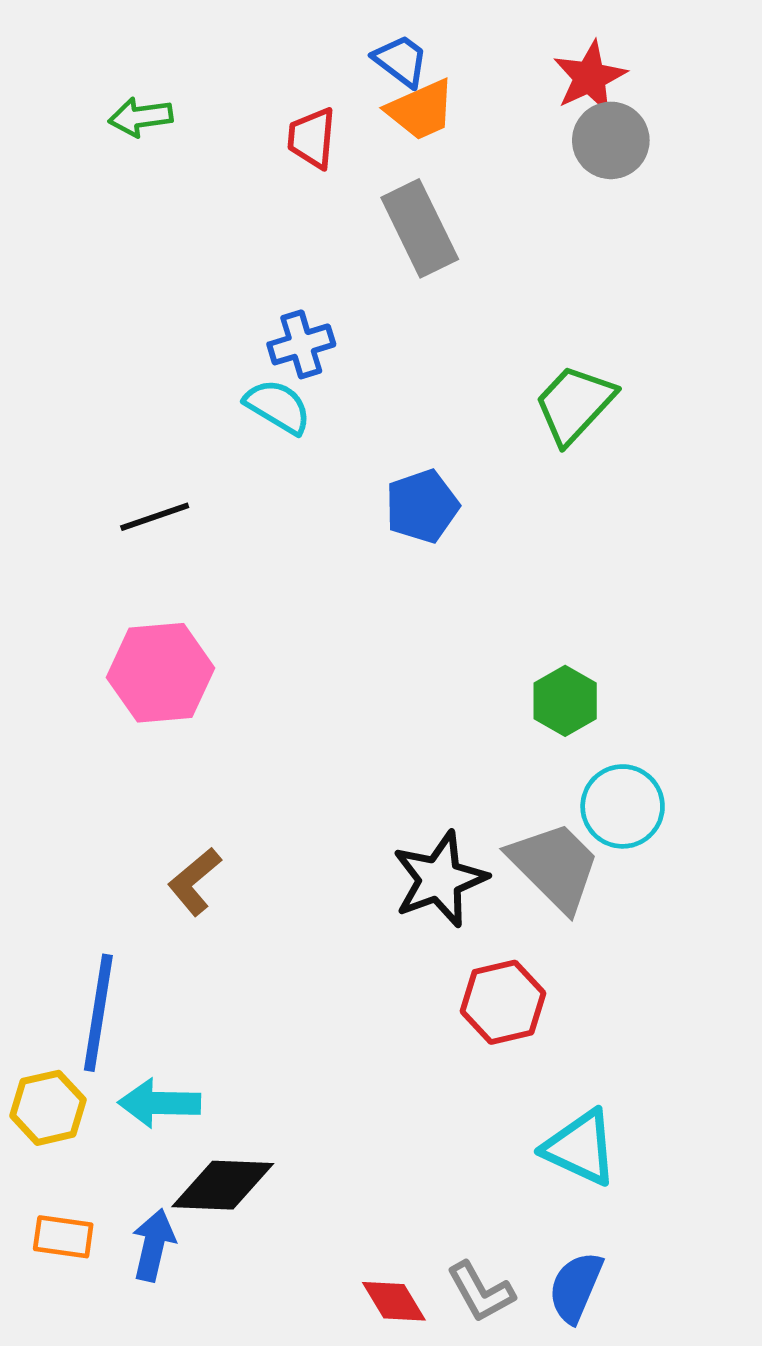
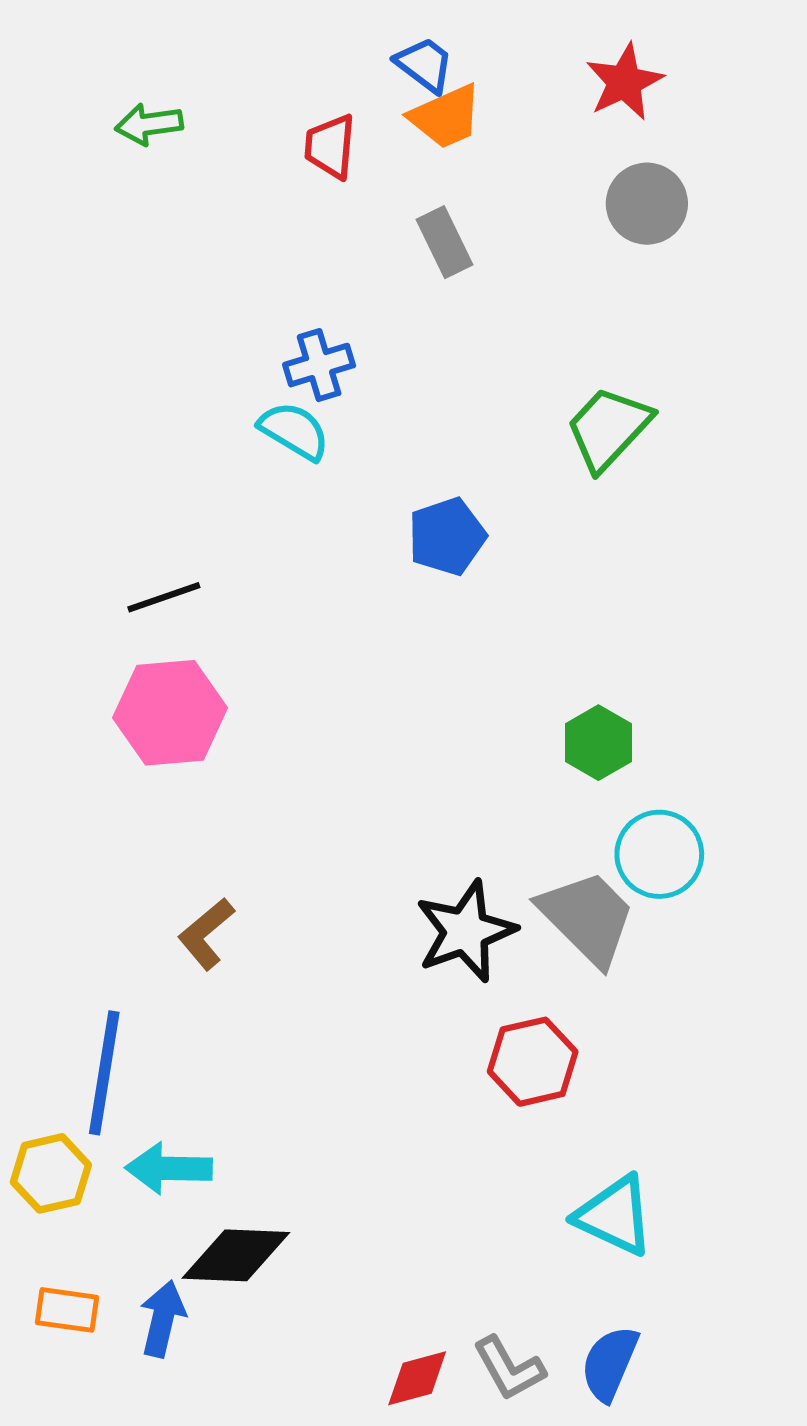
gray circle: (611, 140) -> (647, 204), moved
gray rectangle: (420, 228) -> (444, 242), size x0.7
black line: (155, 517) -> (164, 597), moved
red diamond: (394, 1301) -> (417, 1378), turned -74

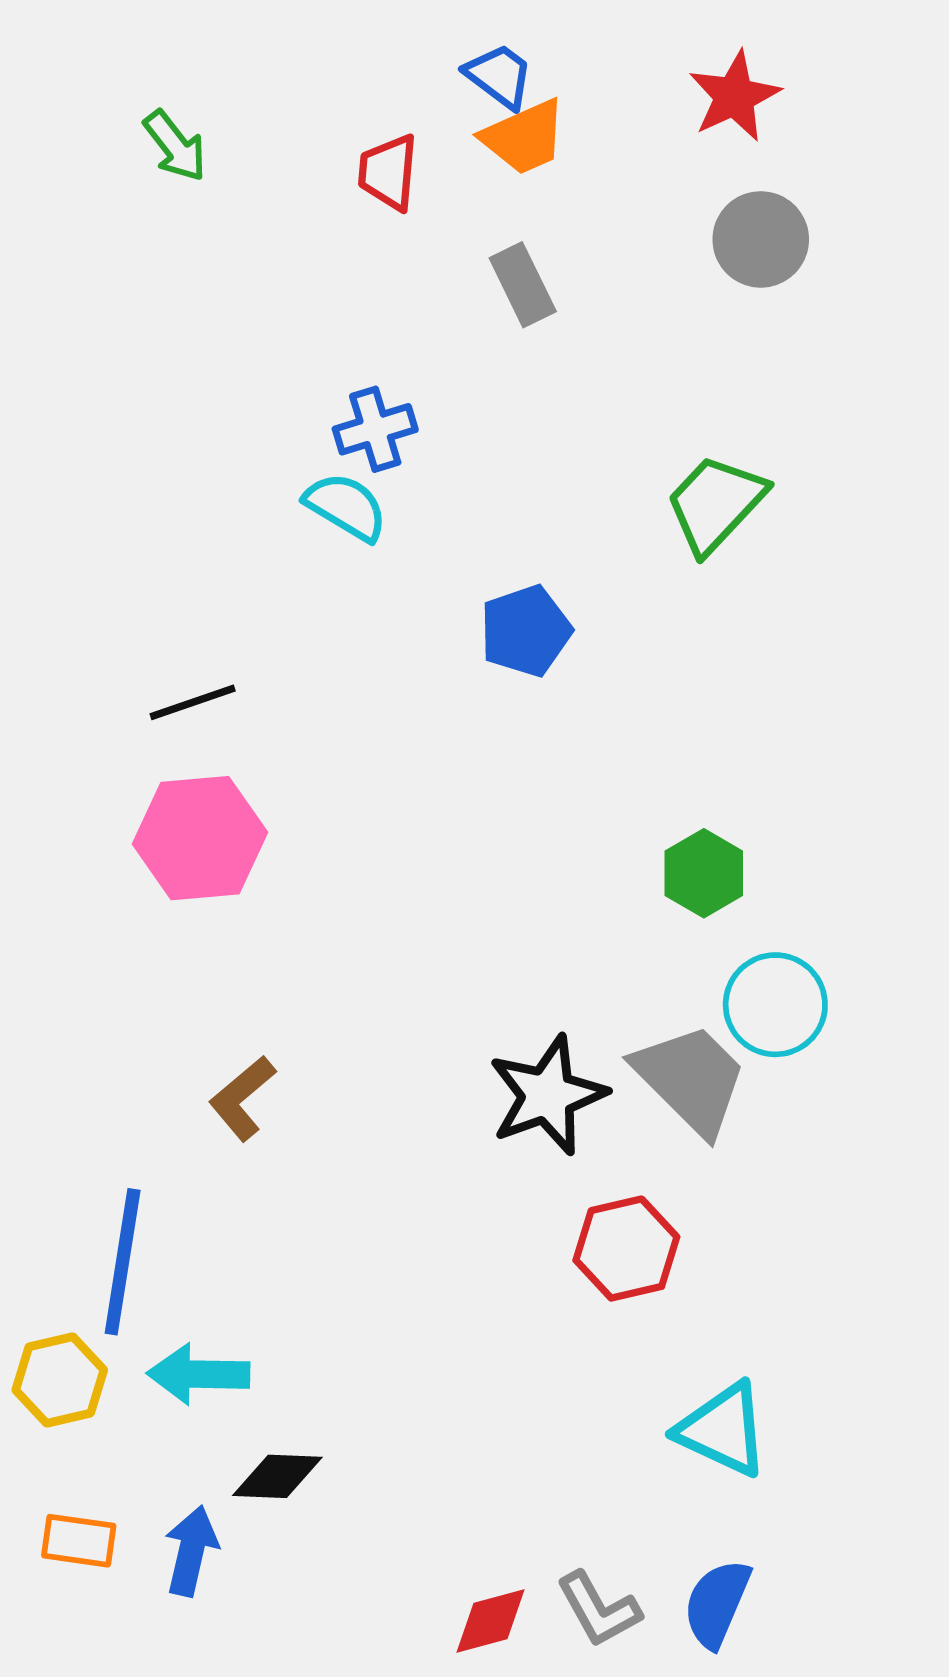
green arrow: (149, 124) -> (175, 146), turned -120
black diamond: (236, 1255) -> (277, 1476), size x0.7

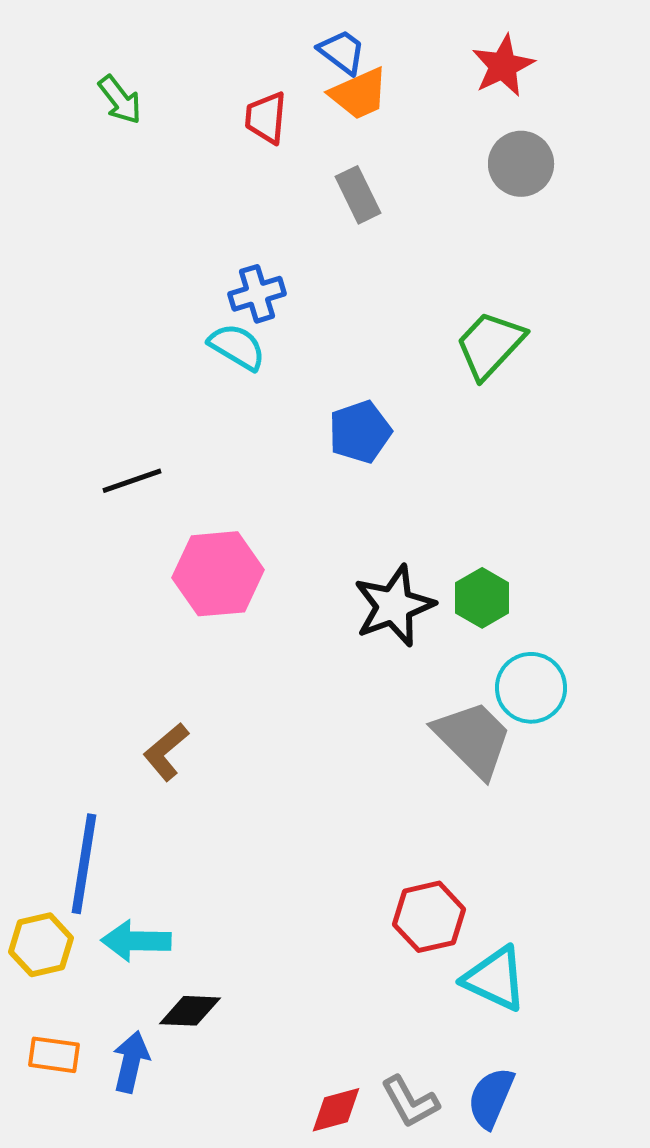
pink hexagon: (200, 838) -> (218, 574), moved
black star: (548, 1095) -> (394, 606), moved
red hexagon: (626, 1249) -> (429, 917), moved

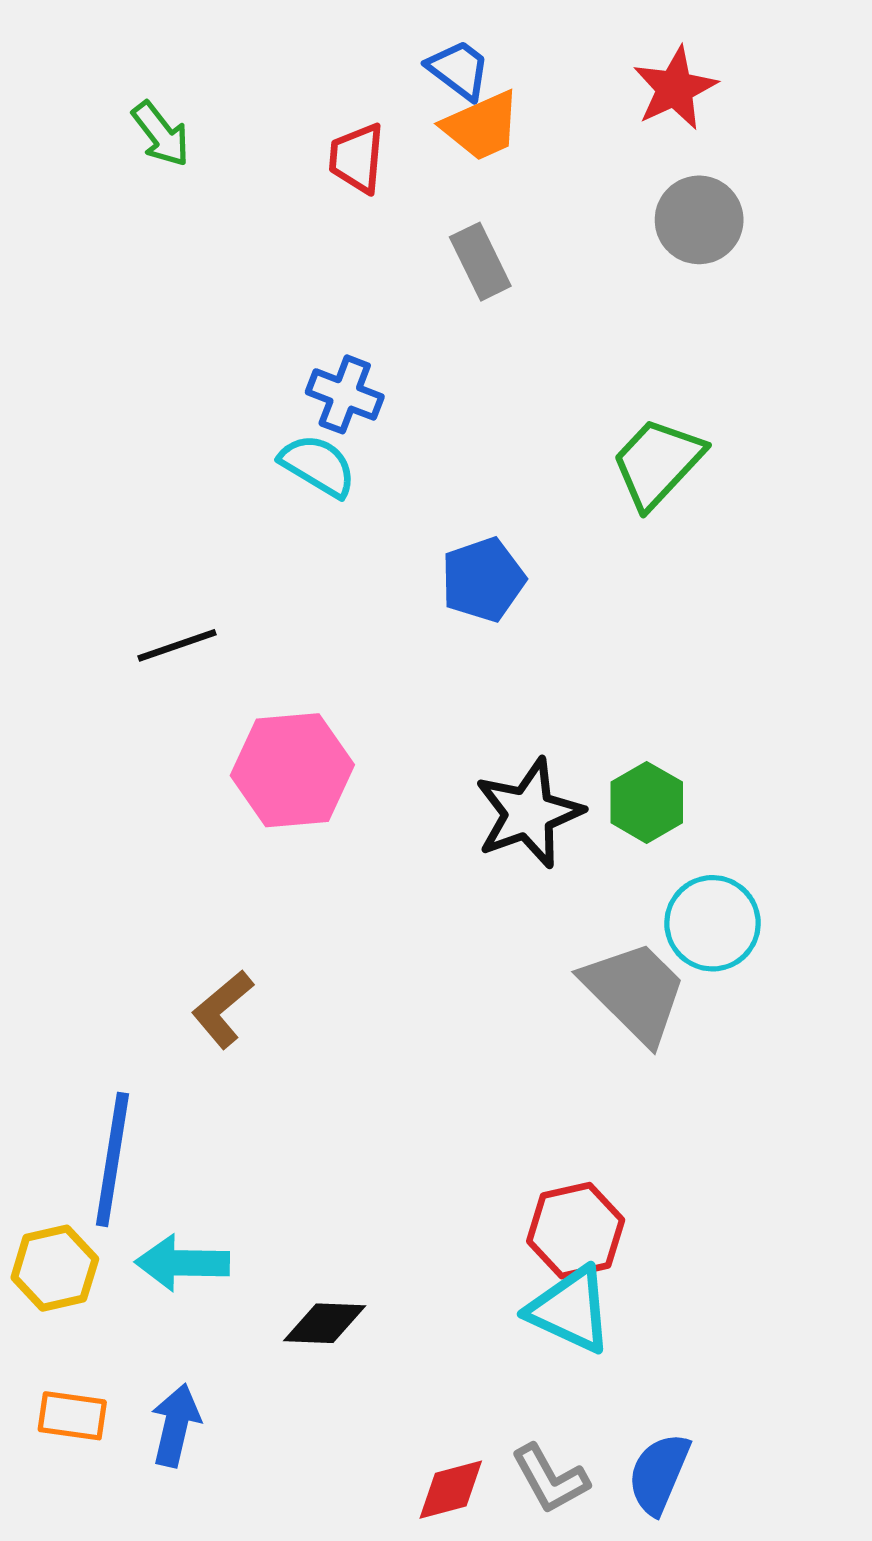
blue cross: (257, 294) -> (345, 394), turned 38
cyan triangle: (495, 979) -> (570, 1310), moved
black diamond: (190, 1011) -> (325, 1323), moved

